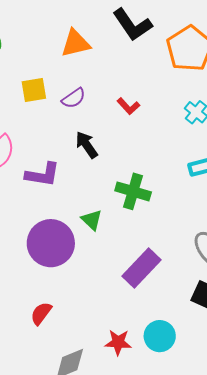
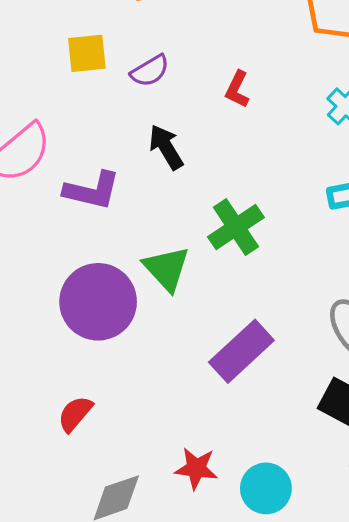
red L-shape: (128, 106) -> (237, 89), turned 65
green cross: (133, 191) -> (236, 227), turned 36
green triangle: (92, 220) -> (167, 269), size x1.4
cyan circle: (160, 336) -> (266, 488), moved

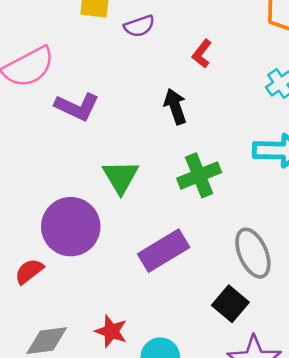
black arrow: (166, 147) -> (175, 106), moved
green cross: (236, 227) -> (199, 175), moved
purple circle: (98, 302) -> (71, 227), moved

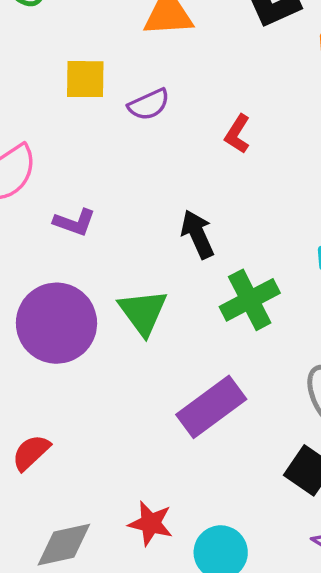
black arrow: (175, 106) -> (197, 234), moved
purple L-shape: (77, 107) -> (75, 222), size x0.7
purple circle: (71, 227) -> (56, 323), moved

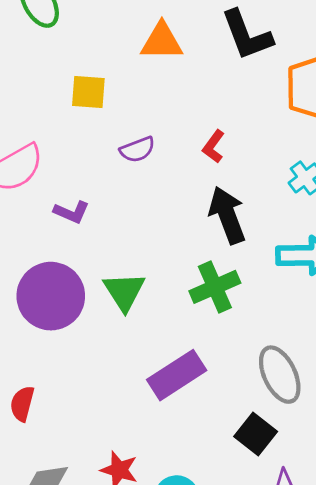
purple semicircle: (149, 104) -> (137, 150), moved
black arrow: (197, 234) -> (227, 215), moved, size x1.4
red semicircle: (31, 452) -> (22, 404), turned -36

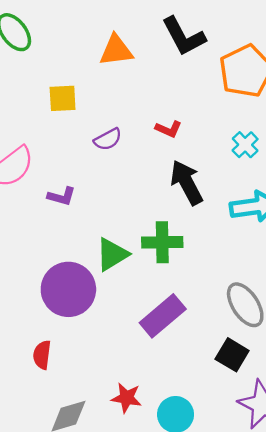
red L-shape: (214, 147) -> (169, 129), turned -95
green cross: (215, 287) -> (162, 242), moved, turned 30
green triangle: (124, 291) -> (112, 254), turned 39
purple circle: (51, 296) -> (68, 289), moved

